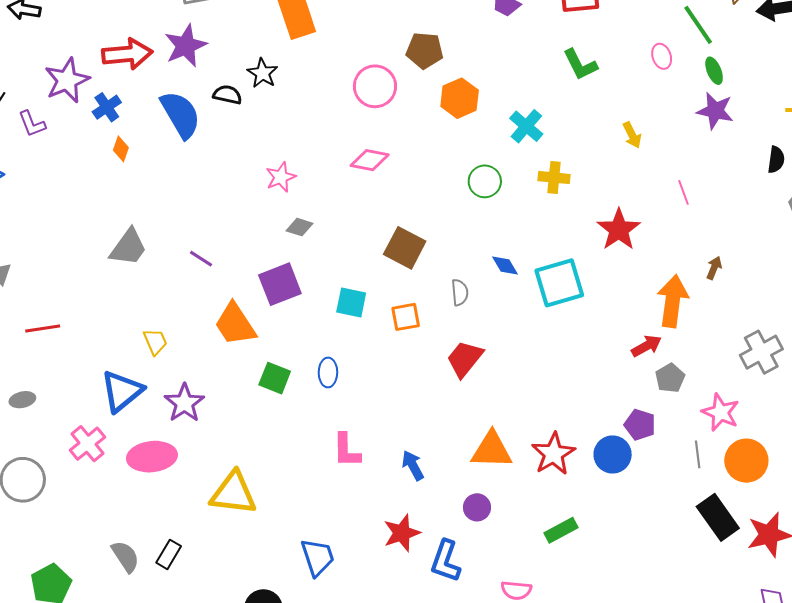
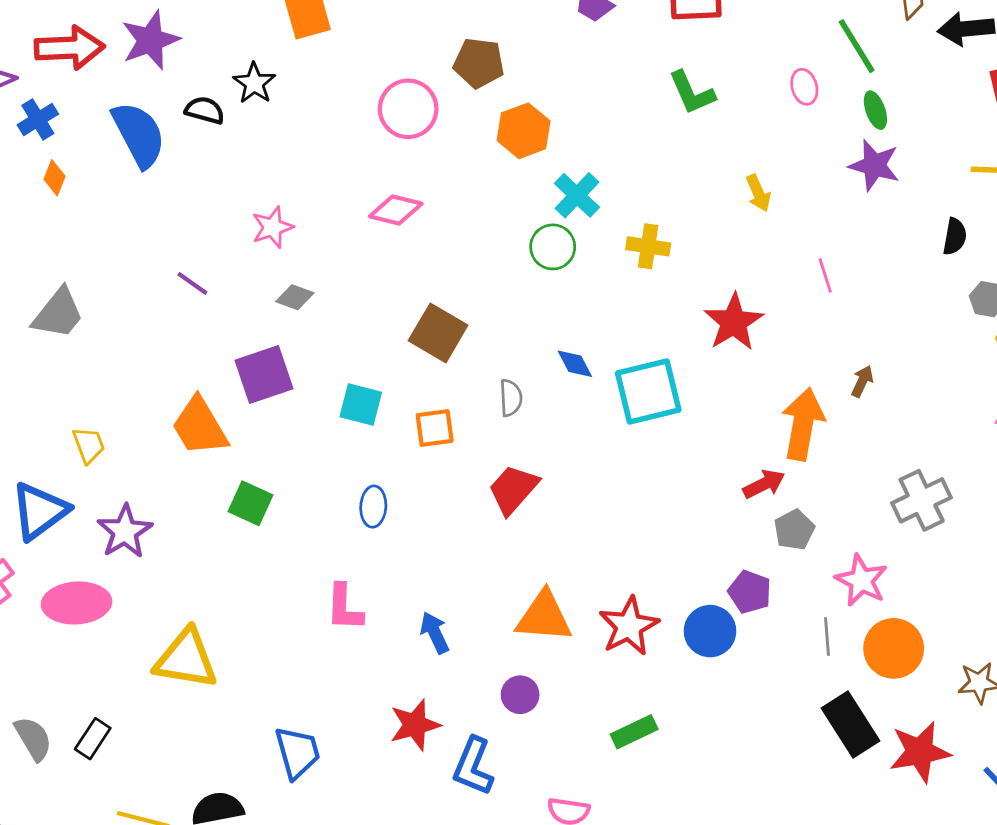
cyan cross: (526, 126) -> (577, 195), moved
purple line: (201, 259) -> (192, 283), moved
blue ellipse: (328, 372) -> (373, 507), moved

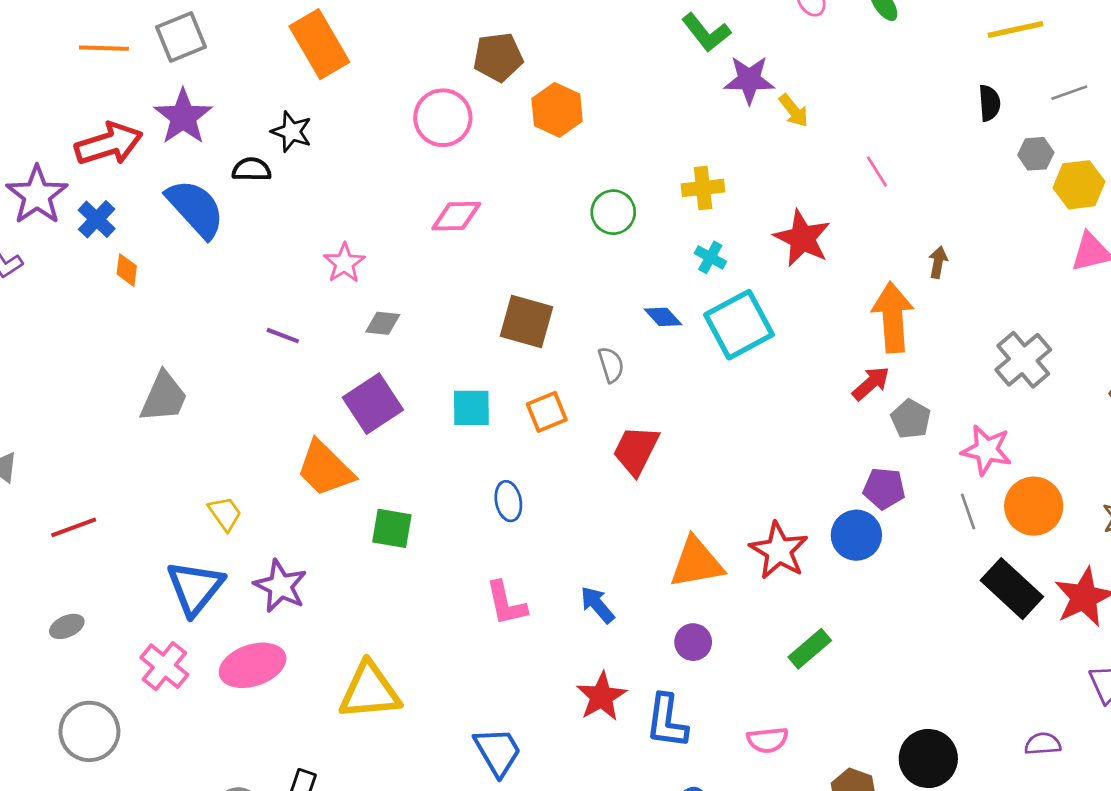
purple star: (874, 165) -> (749, 80), moved
cyan cross: (577, 195) -> (710, 257), moved, size x0.7

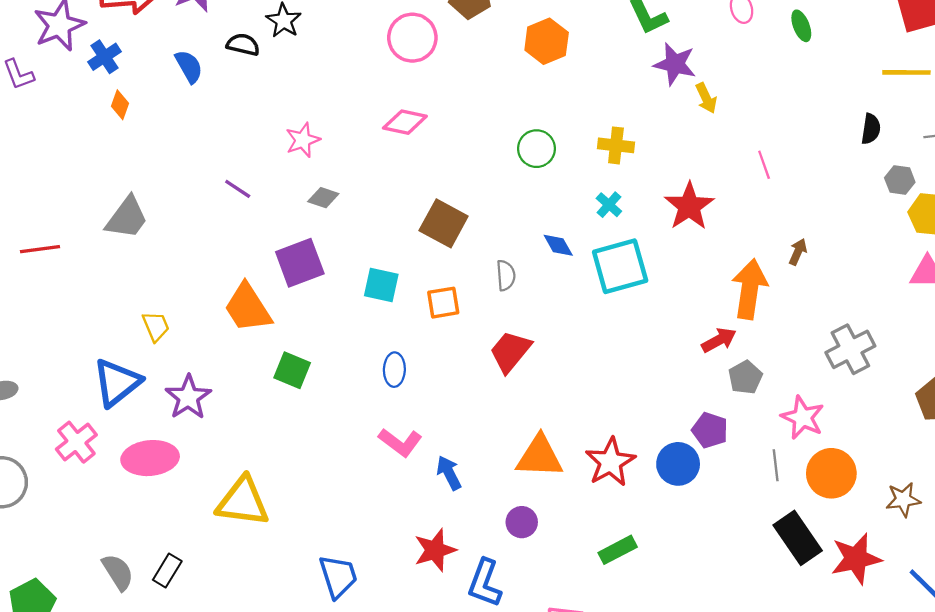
orange hexagon: (557, 110) -> (547, 41), moved
blue semicircle: (195, 209) -> (189, 66), size x0.6
red line: (74, 527) -> (40, 249), moved
pink L-shape: (506, 603) -> (400, 442), moved, turned -54

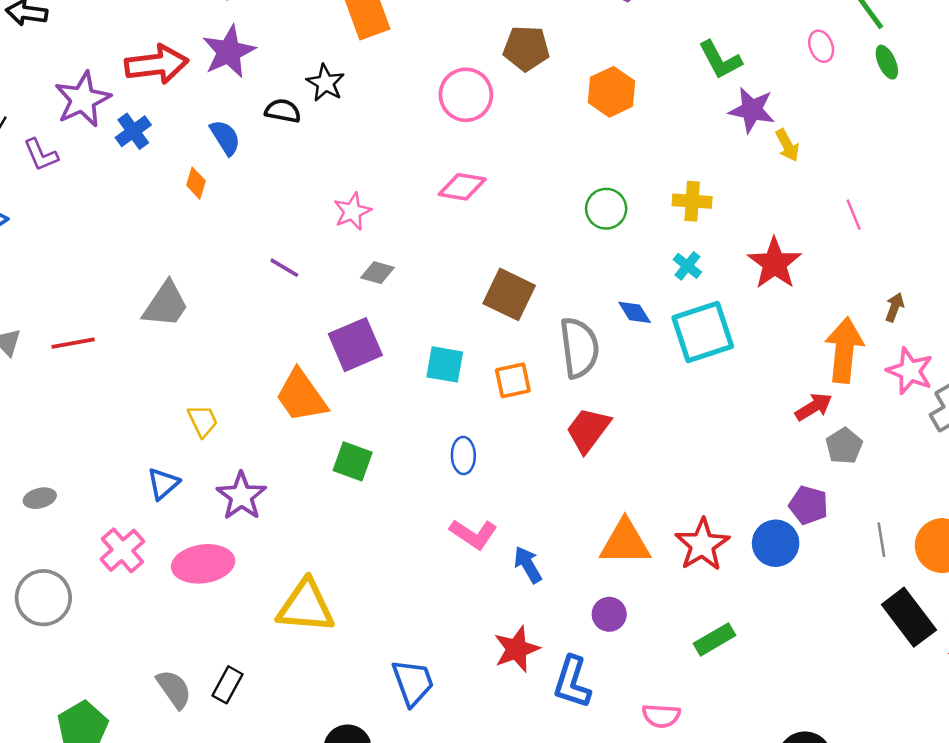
orange diamond: (120, 105) -> (196, 183), moved
gray semicircle: (506, 275) -> (579, 348), size x1.8
blue triangle: (117, 382) -> (163, 484), size x0.6
pink star: (803, 418) -> (910, 371), moved

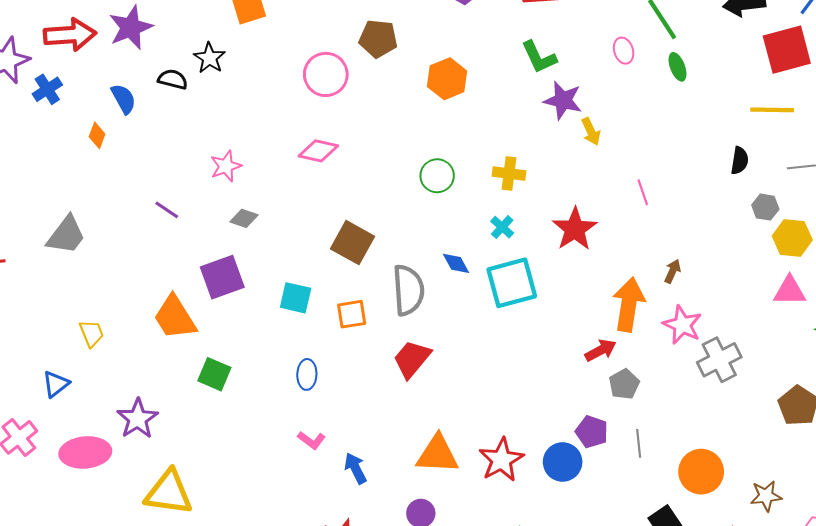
purple star: (241, 496) -> (138, 419), moved
pink L-shape: (473, 534) -> (312, 440), size x0.7
gray line: (881, 540) -> (639, 443), moved

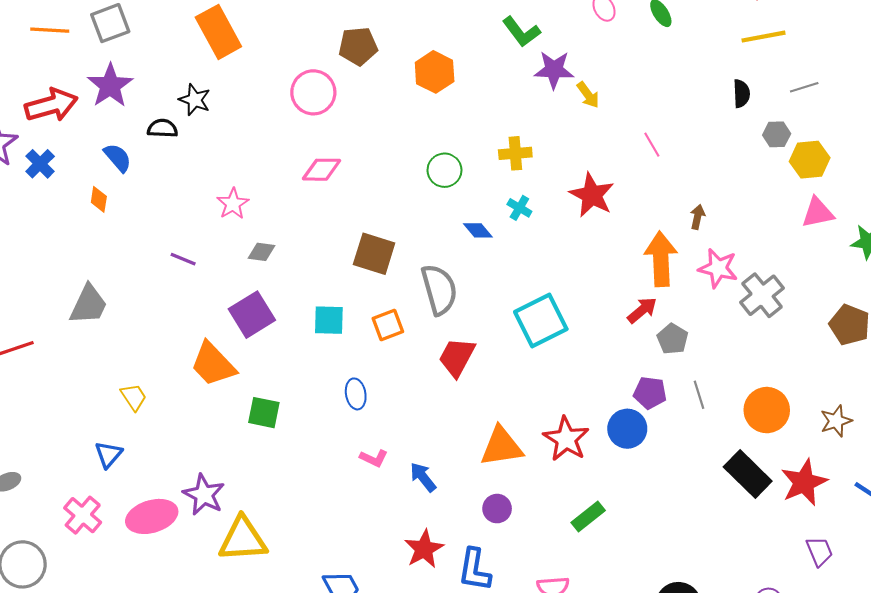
blue diamond: (456, 263) -> (478, 230), moved
cyan square: (512, 283) -> (541, 320), moved
purple star: (138, 419) -> (204, 495), moved

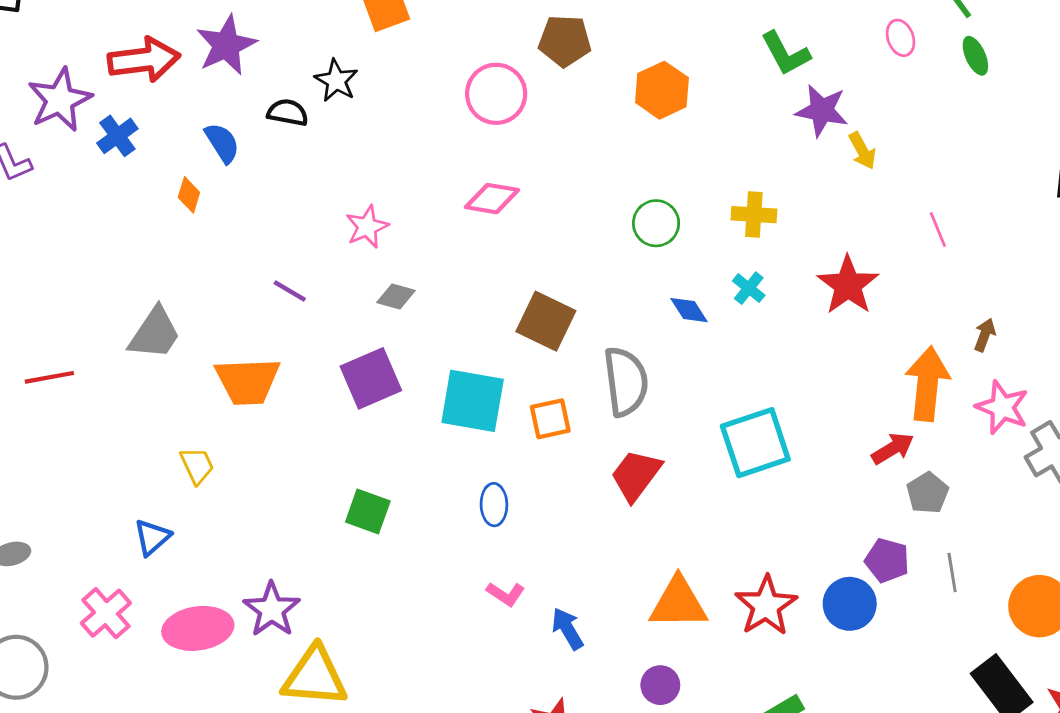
cyan square: (329, 320) -> (473, 401), size x1.5
orange trapezoid: (213, 364) -> (248, 381), moved, turned -57

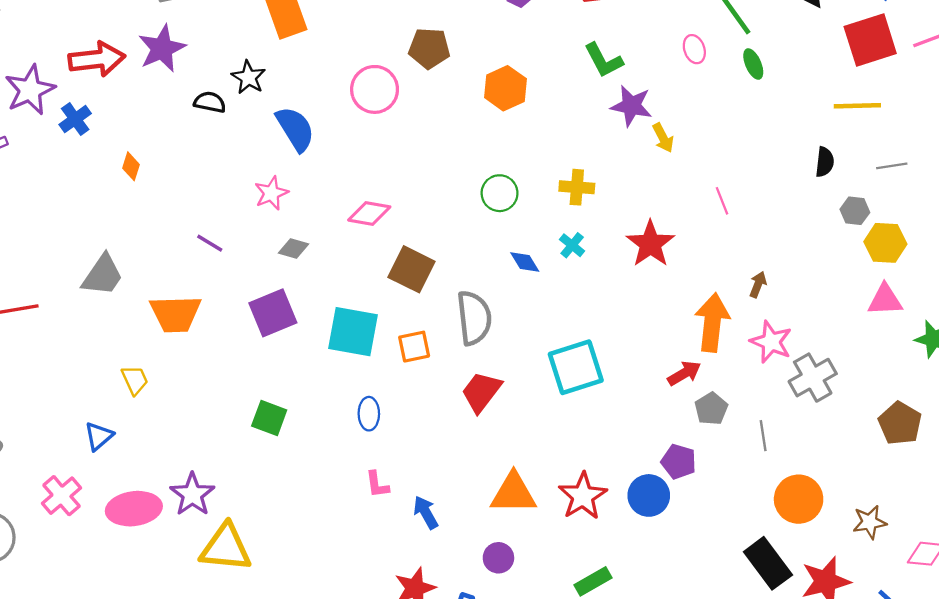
blue semicircle: (222, 143) -> (295, 129), moved, size x1.4
pink diamond: (492, 199) -> (369, 213), moved
gray line: (952, 572) -> (763, 436), moved
pink L-shape: (506, 594) -> (377, 484), turned 48

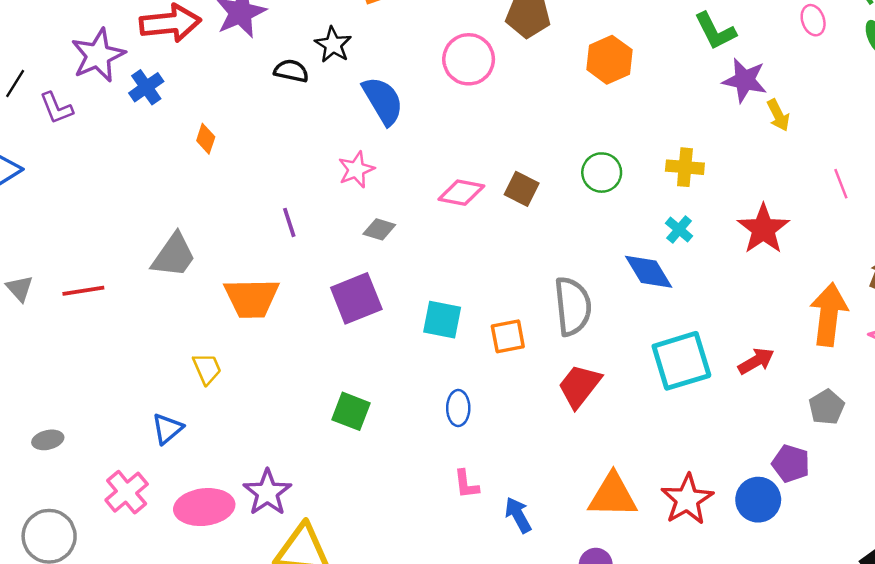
purple line: (210, 243) -> (289, 222), turned 40
blue diamond: (525, 262) -> (649, 272), moved, size x1.5
brown square: (412, 269) -> (522, 189), moved, size x0.7
cyan square: (353, 332) -> (442, 320), size x0.7
red arrow: (684, 373) -> (756, 361), moved

